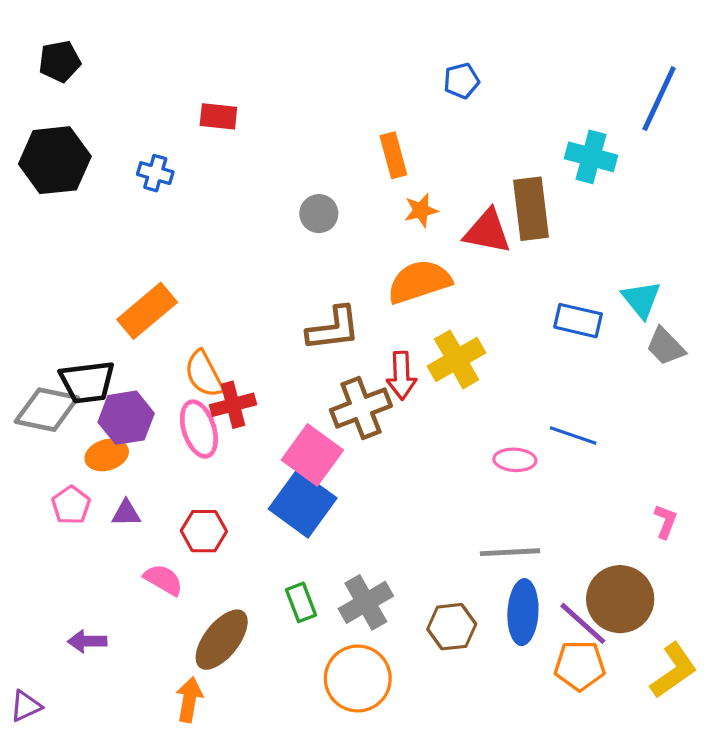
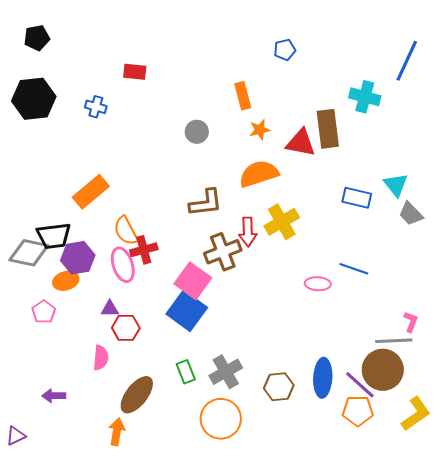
purple triangle: (126, 513) -> (110, 309), moved
gray line: (510, 552) -> (394, 341), moved
pink semicircle: (163, 580) -> (101, 358), turned 65

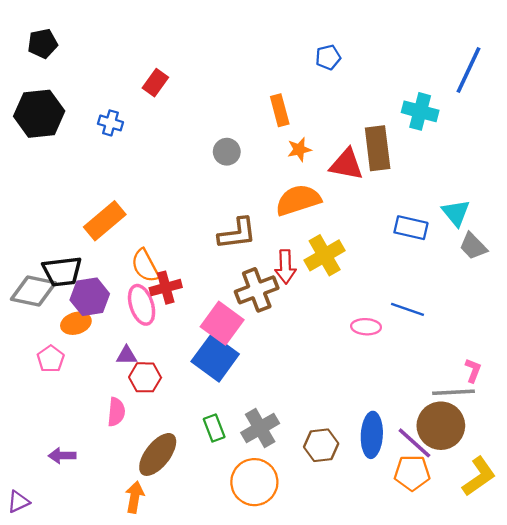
red rectangle: (135, 72) -> (155, 83), turned -60

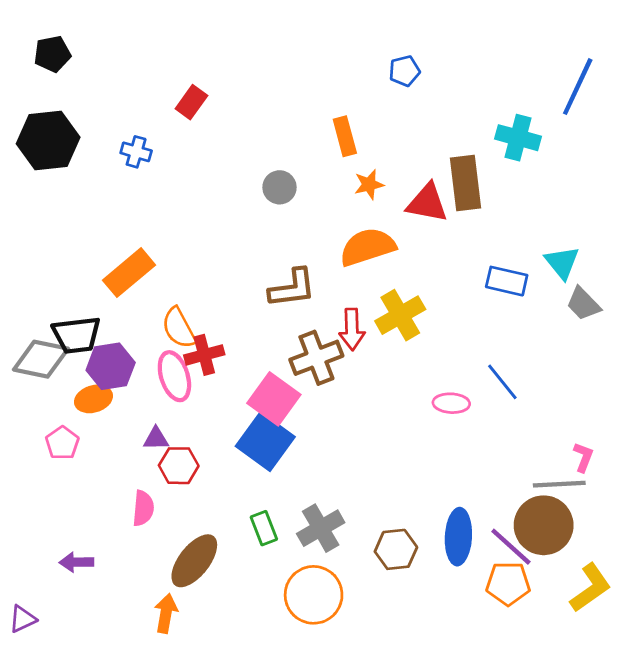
blue line: (407, 309) -> (502, 382), turned 32

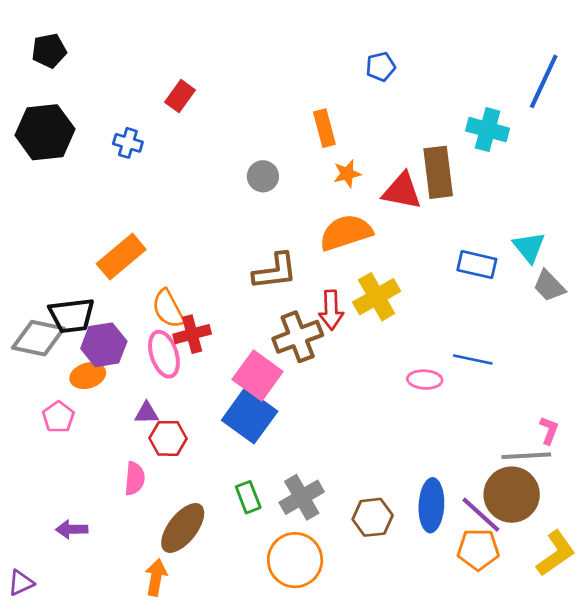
blue line: (502, 382) -> (473, 360), turned -39

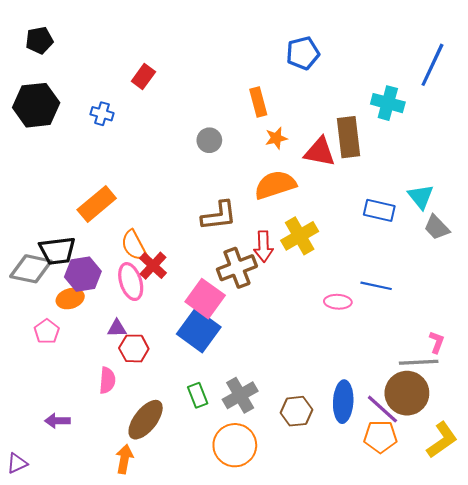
blue pentagon: (381, 67) -> (303, 53), size x1.4
red cross: (192, 334) -> (153, 266), turned -32

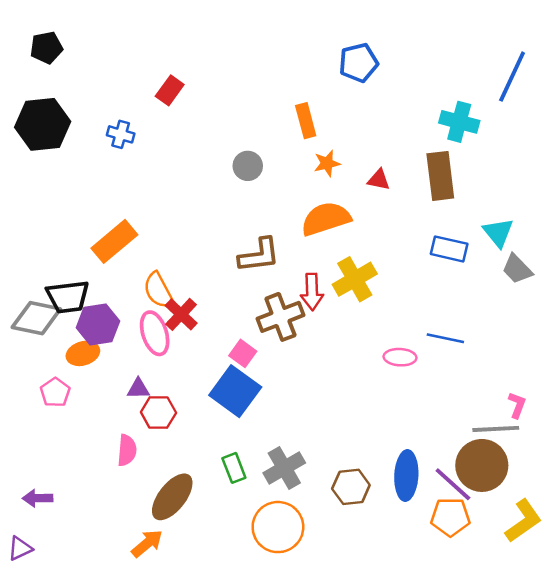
brown rectangle: (348, 137) -> (440, 176), moved
red triangle: (320, 152) -> (379, 180), size x0.6
pink square: (205, 299) -> (243, 353), size x0.6
purple arrow: (57, 421) -> (38, 498), moved
orange arrow: (124, 459) -> (147, 543), turned 40

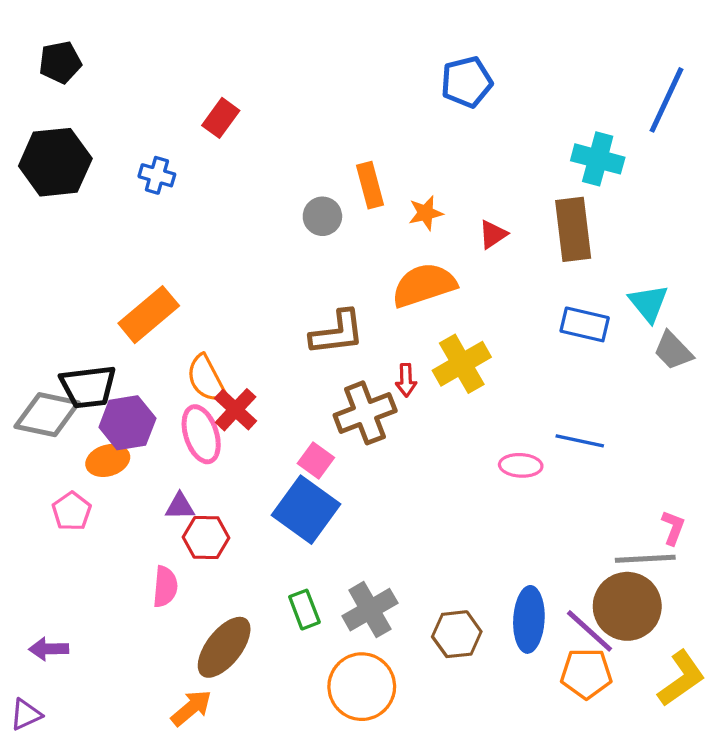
orange rectangle: (306, 121) -> (370, 185), moved
red triangle: (379, 180) -> (493, 234), turned -45
red arrow: (312, 292) -> (406, 380), size x0.7

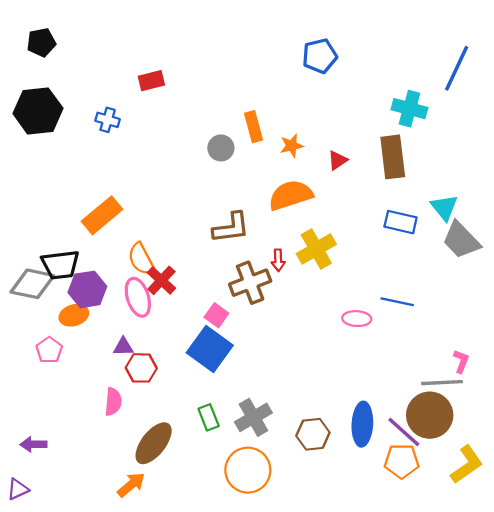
red rectangle: (221, 118) -> (151, 81), turned 40
gray trapezoid: (673, 351) -> (461, 240), size x1.4

